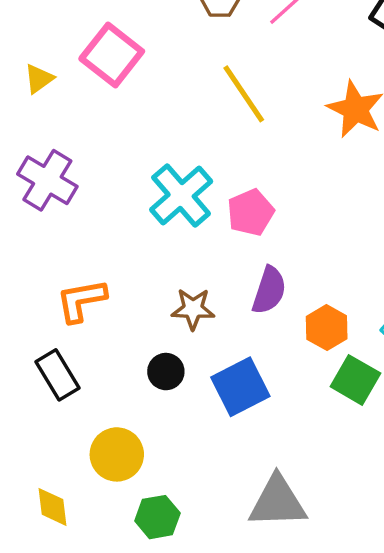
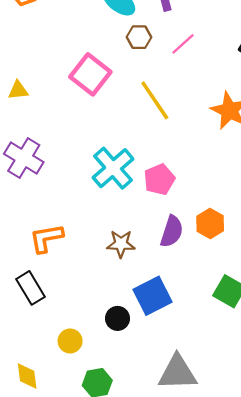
pink square: (112, 55) -> (90, 74), moved
yellow triangle: (39, 79) -> (18, 90), turned 30
orange hexagon: (327, 328) -> (210, 224), moved
black circle: (166, 372) -> (118, 318), moved
yellow circle: (117, 454) -> (70, 341), size x0.7

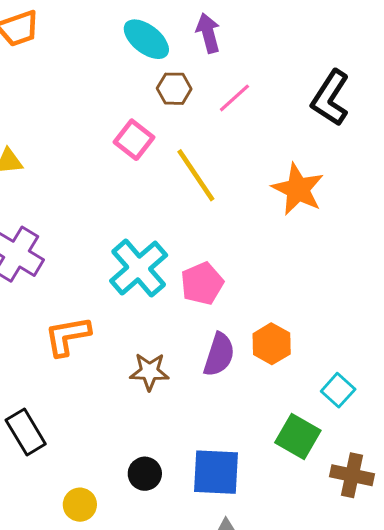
pink square: (90, 74) -> (134, 140), moved, size x0.7
orange L-shape: (46, 238) -> (67, 336), moved
blue square: (153, 296) -> (216, 472), moved, turned 30

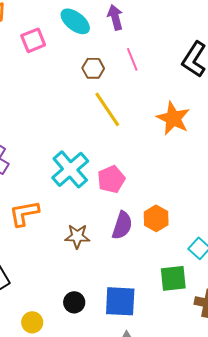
brown hexagon: (174, 89) -> (93, 68), moved
pink line: (234, 98) -> (132, 59), turned -70
pink square: (134, 140) -> (33, 40), moved, turned 30
green square: (298, 437) -> (173, 278), turned -36

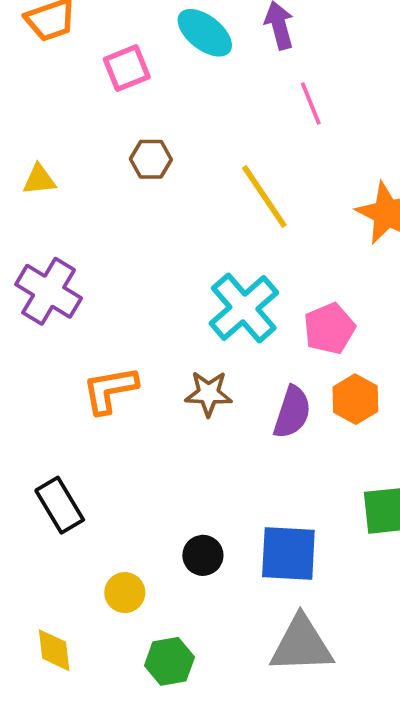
brown hexagon: (93, 68) -> (151, 159), moved
cyan cross: (70, 169) -> (244, 308), moved
pink pentagon: (111, 179) -> (329, 328), moved
brown star: (77, 236) -> (208, 394), moved

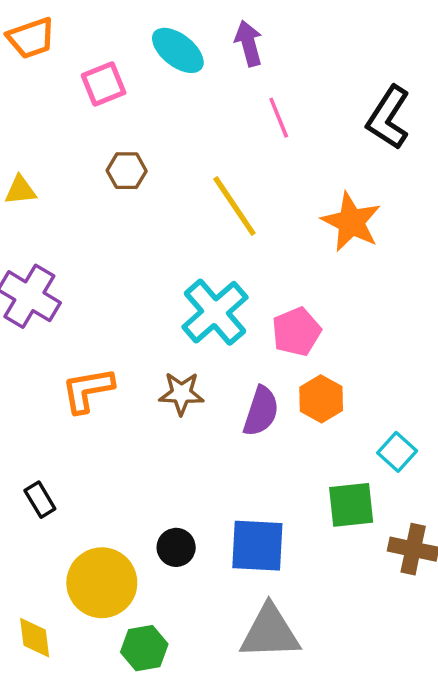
black rectangle: (60, 505) -> (40, 500), size x0.7
yellow circle: (125, 593) -> (102, 583), size x1.8

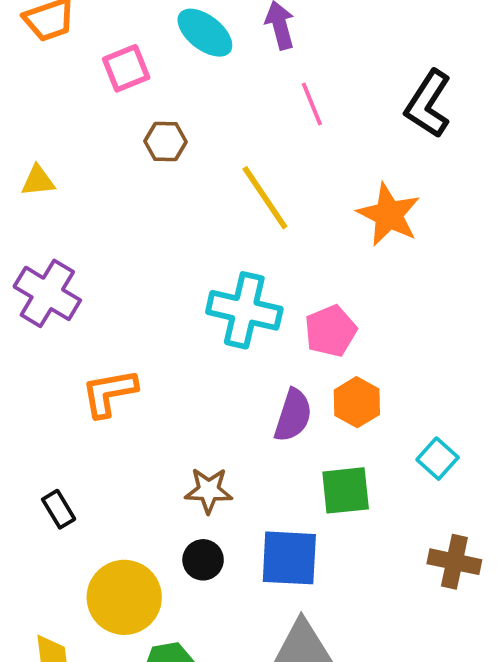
brown hexagon: (127, 171) -> (166, 141), moved
cyan cross: (215, 312) -> (244, 310), turned -36
brown star: (181, 394) -> (209, 490), moved
green square: (351, 505) -> (346, 490), moved

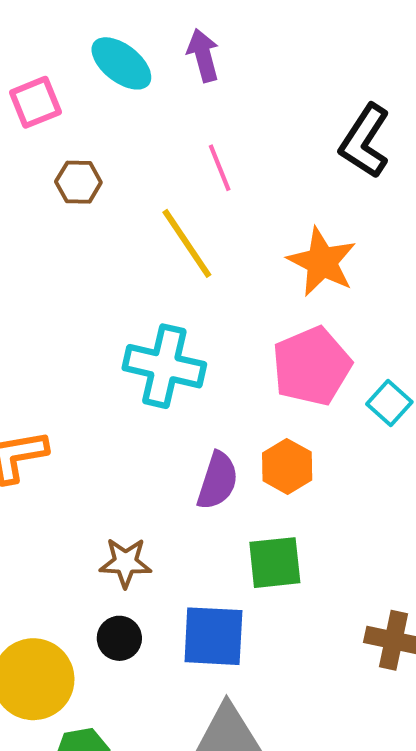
pink line: (312, 104) -> (220, 168), moved
pink pentagon: (331, 331) -> (312, 366), moved, size x1.4
cyan square: (438, 459) -> (389, 403), moved

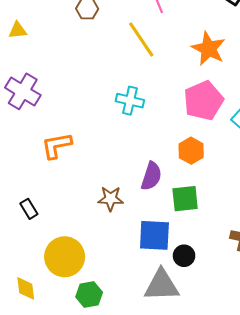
cyan cross: (164, 366) -> (130, 101), size x0.7
purple semicircle: (218, 481) -> (151, 176), moved
black circle: (119, 638) -> (184, 256), moved

